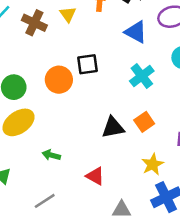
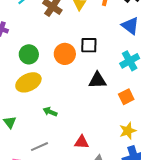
black triangle: (113, 127) -> (97, 80), moved
red triangle: (95, 176) -> (82, 142), moved, turned -35

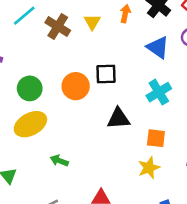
orange square: (126, 97) -> (156, 138), turned 35
yellow star: (128, 131) -> (149, 168), moved

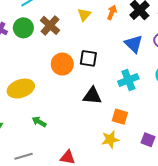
brown cross: (58, 26) -> (50, 25), moved
green circle: (30, 88) -> (23, 28), moved

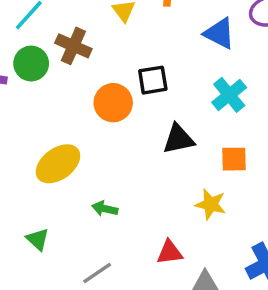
yellow star: (110, 139) -> (211, 204), moved, turned -30

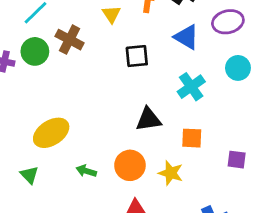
black square: (153, 80) -> (137, 56), moved
orange circle: (113, 103) -> (130, 165), moved
green triangle: (38, 239) -> (29, 175), moved

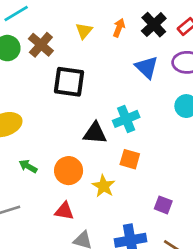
black square: (137, 56) -> (69, 82), moved, size x1.4
cyan cross: (191, 87) -> (126, 119), moved
purple square: (237, 160) -> (163, 205), moved

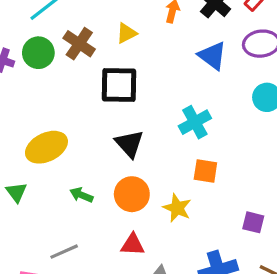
yellow triangle: (84, 31) -> (127, 33), moved, turned 30
black triangle: (95, 133) -> (129, 144), moved, turned 50

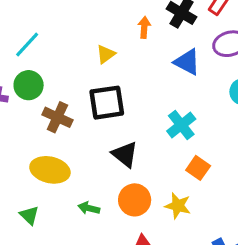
brown cross: (79, 44) -> (57, 117), moved
yellow ellipse: (46, 147) -> (50, 170), turned 48
orange square: (205, 171) -> (198, 168), turned 35

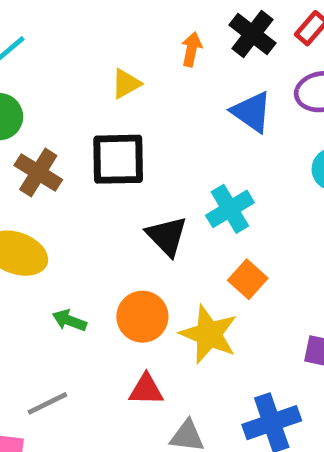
black triangle: (125, 154) -> (167, 236), moved
yellow star: (178, 206) -> (209, 334), size x1.4

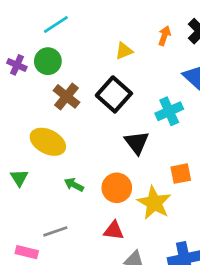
black square: (118, 159) -> (114, 94), turned 36
cyan cross: (230, 209) -> (169, 111), moved
orange square: (248, 279) -> (181, 174), turned 30

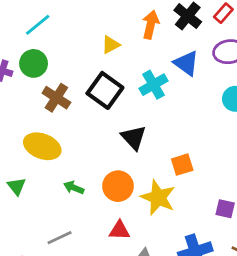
orange arrow: (164, 36) -> (151, 25), size x1.4
cyan cross: (169, 111) -> (154, 85), moved

